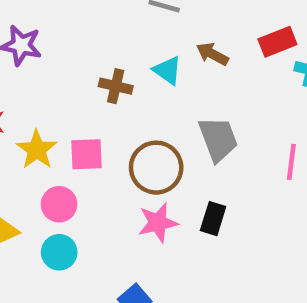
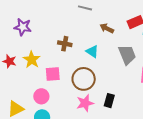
cyan triangle: (167, 70) -> (92, 51), moved
gray trapezoid: (218, 139) -> (127, 55), moved
yellow star: (37, 150) -> (32, 60), moved

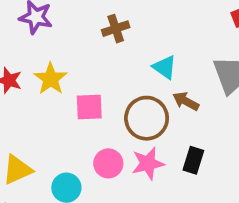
brown arrow: (107, 28) -> (186, 101), moved
brown cross: (65, 44) -> (116, 29), moved, turned -32
pink circle: (41, 96) -> (108, 163), moved

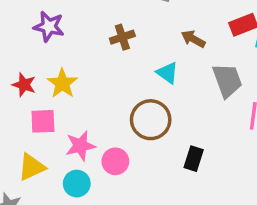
brown arrow: (186, 101) -> (193, 39), moved
pink square: (89, 107) -> (43, 121), moved
pink star: (148, 163) -> (80, 146), moved

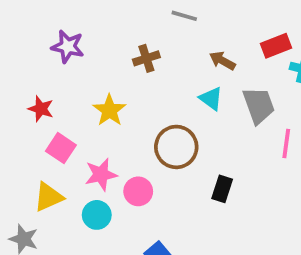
cyan triangle: (167, 73) -> (211, 99), moved
yellow star: (62, 83) -> (109, 110), moved
pink square: (43, 121) -> (61, 148), turned 36

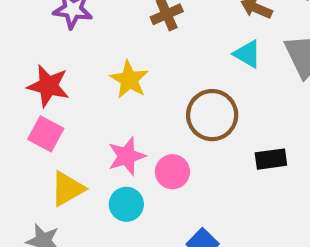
red star: (41, 109) -> (48, 86), size x1.4
pink square: (61, 148) -> (46, 134), moved
black rectangle: (222, 189) -> (271, 159), turned 70

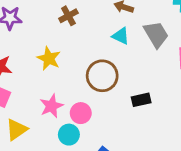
cyan circle: (126, 204) -> (69, 135), moved

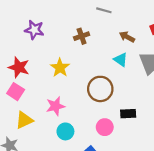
pink circle: (81, 113) -> (105, 127), moved

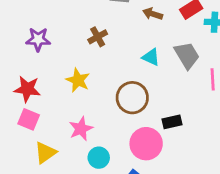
brown arrow: (127, 37) -> (153, 14), moved
pink circle: (105, 127) -> (146, 144), size x1.5

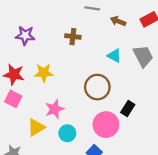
brown cross: (98, 37) -> (73, 37), turned 32
yellow star: (78, 80) -> (44, 73), moved, turned -30
black rectangle: (172, 122) -> (128, 109), turned -48
yellow triangle: (45, 153) -> (36, 127), moved

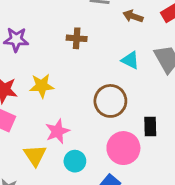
black rectangle: (128, 109) -> (150, 127), turned -32
yellow triangle: (36, 127) -> (35, 155), turned -30

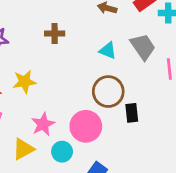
brown circle: (110, 101) -> (108, 92), moved
pink circle: (123, 148) -> (86, 126), moved
yellow triangle: (35, 155) -> (23, 149), turned 40

